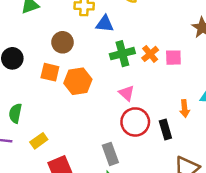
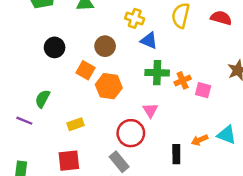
orange arrow: (185, 109) -> (200, 140), turned 56
red circle: (135, 122) -> (131, 133), moved
yellow rectangle: (39, 141) -> (76, 124), moved
gray rectangle: (110, 154) -> (119, 162), turned -36

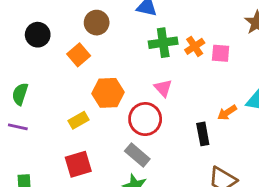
orange square: (85, 70) -> (79, 55), turned 30
orange hexagon: (109, 86) -> (108, 93), moved
green semicircle: (43, 99) -> (20, 94), moved

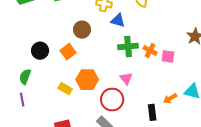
black circle: (38, 35) -> (40, 51), moved
orange cross: (195, 46) -> (150, 50), turned -32
yellow rectangle: (78, 120) -> (65, 89), moved, turned 56
purple line: (18, 127) -> (22, 100), turned 64

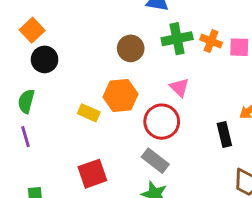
brown circle: (82, 30) -> (131, 48), moved
orange square: (68, 52) -> (32, 30), moved

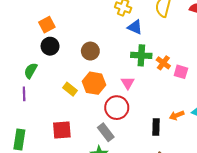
brown circle: (131, 48) -> (90, 51), moved
pink triangle: (179, 87) -> (128, 83), moved

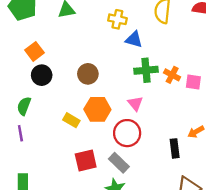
red square: (62, 130) -> (86, 160), moved

